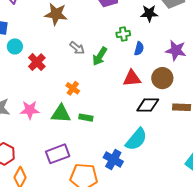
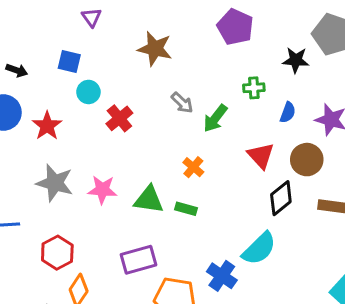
blue semicircle: (139, 49) -> (288, 112), moved
red triangle: (132, 78) -> (261, 156), turned 48
orange cross: (73, 88) -> (193, 167), moved
black diamond: (148, 105) -> (281, 198), turned -45

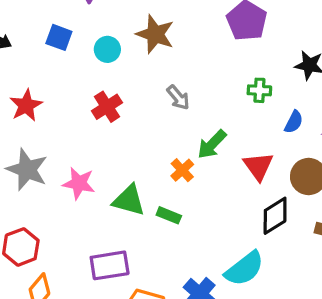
cyan circle: (88, 92) -> (107, 49), moved
green arrow: (215, 118) -> (212, 144), moved

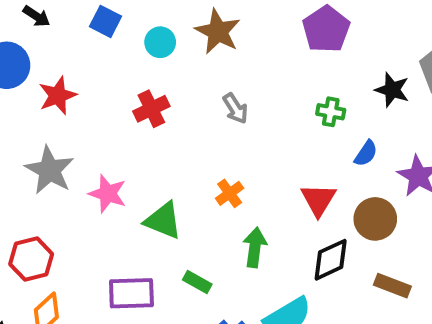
green arrow: (212, 144) -> (255, 247), moved, turned 136
green rectangle: (169, 215) -> (197, 282), moved

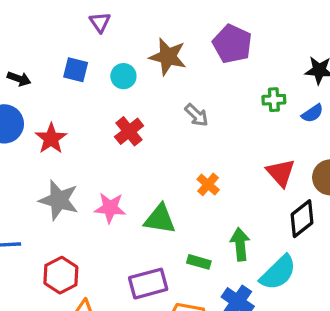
purple pentagon: (326, 29) -> (232, 44), moved
blue semicircle: (366, 153) -> (312, 113), moved, turned 35
green arrow: (255, 247) -> (240, 244), moved

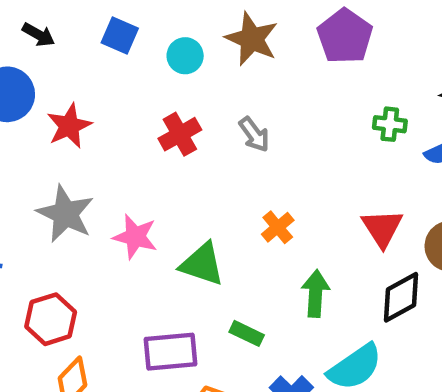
gray arrow: (197, 115) -> (254, 134), moved
green arrow: (240, 244) -> (315, 294), moved

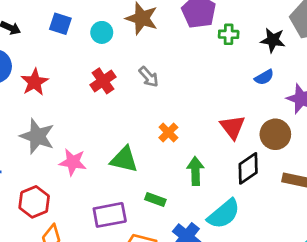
green cross: (390, 124) -> (229, 34), moved
pink star: (135, 237) -> (73, 162), moved

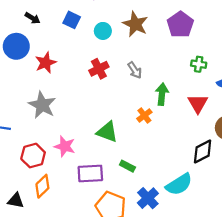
green cross: (229, 34) -> (199, 64), moved
red triangle: (233, 127) -> (198, 104), moved
pink star: (73, 162) -> (65, 146), moved
green arrow: (195, 171) -> (162, 94), moved

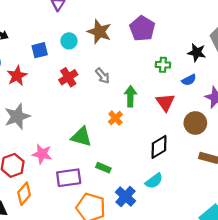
blue square: (72, 20) -> (40, 50), moved, turned -35
gray star: (42, 105) -> (17, 116), turned 30
black diamond: (203, 151) -> (159, 147), moved
cyan semicircle: (179, 184) -> (154, 181), size x0.7

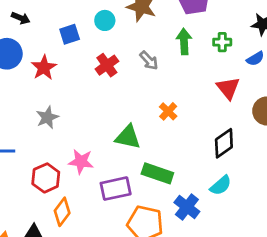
green arrow: (130, 96) -> (184, 41), moved
gray star: (17, 116) -> (47, 117), size x0.7
green rectangle: (103, 168) -> (157, 173), size x1.6

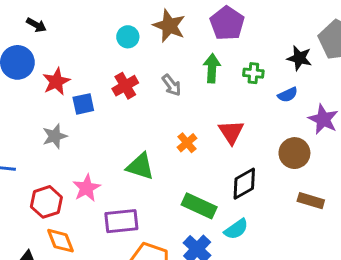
blue square: (70, 34) -> (83, 104), moved
red triangle: (228, 88) -> (231, 132), moved
pink star: (81, 162) -> (87, 188), turned 30
green rectangle: (157, 173) -> (199, 206), moved
orange diamond: (62, 212) -> (61, 241), turned -64

